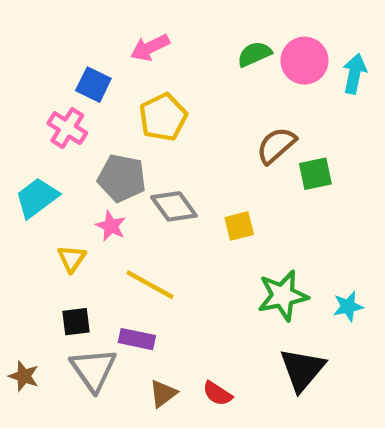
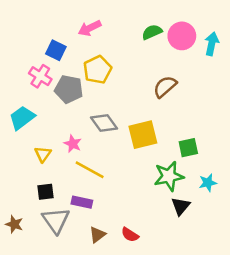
green square: (315, 174) -> (188, 148), moved
gray pentagon: (122, 178) -> (69, 89), moved
pink star: (111, 226) -> (73, 144), moved
yellow square: (239, 226) -> (143, 135), size x1.6
black triangle: (302, 370) -> (181, 206), moved, size x0.7

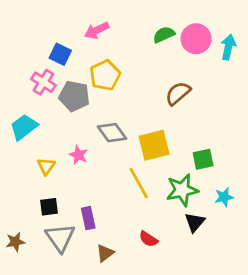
yellow line: (90, 170) -> (139, 183), moved, turned 32
purple rectangle: (82, 202) -> (88, 218), turned 66
brown star: (14, 224) -> (15, 242), turned -30
red semicircle: (130, 235) -> (148, 239), moved

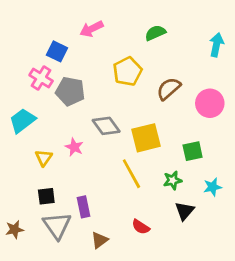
pink circle: (196, 39) -> (210, 103), moved
yellow pentagon: (105, 75) -> (127, 71), moved
green star: (182, 190) -> (173, 180), size x0.6

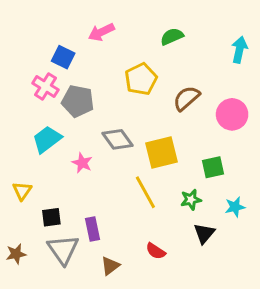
cyan trapezoid: (22, 121) -> (47, 139), moved
yellow triangle: (44, 158) -> (22, 191), moved

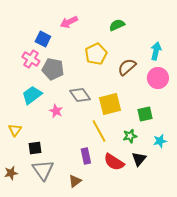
cyan arrow: (239, 50) -> (156, 51), moved
purple rectangle: (92, 229) -> (86, 156), moved
red semicircle: (156, 251) -> (114, 162), moved, size x1.5

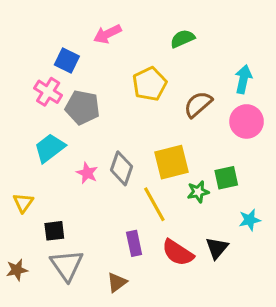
gray diamond: (80, 95) -> (122, 168), moved, turned 55
green star: (130, 136) -> (198, 192), moved

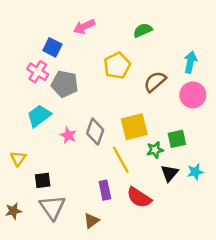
black triangle: (217, 248) -> (170, 173), moved

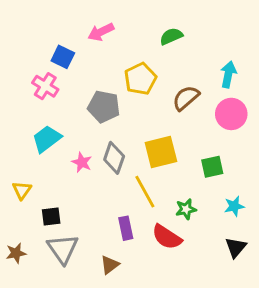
gray pentagon: (65, 84) -> (104, 107), moved
green star: (155, 150) -> (186, 209), moved
black triangle: (170, 173) -> (236, 247), moved

